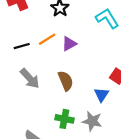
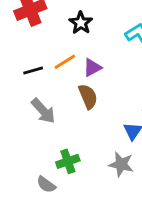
brown semicircle: (66, 81) -> (88, 96), moved
green cross: (64, 119) -> (68, 161), moved, turned -30

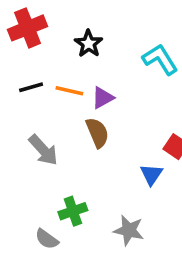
orange line: (65, 62) -> (69, 91), turned 45
black line: (33, 70) -> (31, 87), moved
gray star: (121, 164) -> (129, 230), moved

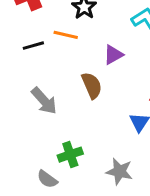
orange line: (69, 91) -> (66, 35), moved
purple triangle: (103, 98) -> (113, 55), moved

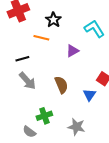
black line: (33, 46) -> (22, 59), moved
brown semicircle: (92, 85) -> (61, 85), moved

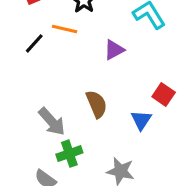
black line: (22, 59) -> (34, 43), moved, turned -32
gray arrow: (27, 81) -> (52, 122), moved

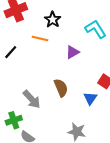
black line: (34, 43) -> (11, 52), moved
green cross: (69, 154) -> (14, 120), moved

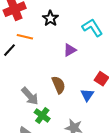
orange line: (40, 38) -> (25, 37), moved
green cross: (14, 120) -> (42, 116), moved, turned -35

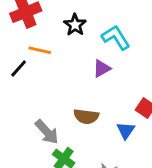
cyan L-shape: (92, 28) -> (116, 38), moved
brown semicircle: (59, 85) -> (86, 116), turned 120

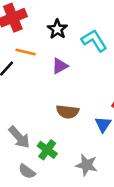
purple triangle: (102, 69) -> (60, 66), moved
gray arrow: (47, 132) -> (19, 137), moved

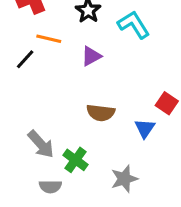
gray star: (87, 165) -> (124, 179), turned -30
gray semicircle: (27, 171) -> (50, 187), turned -36

